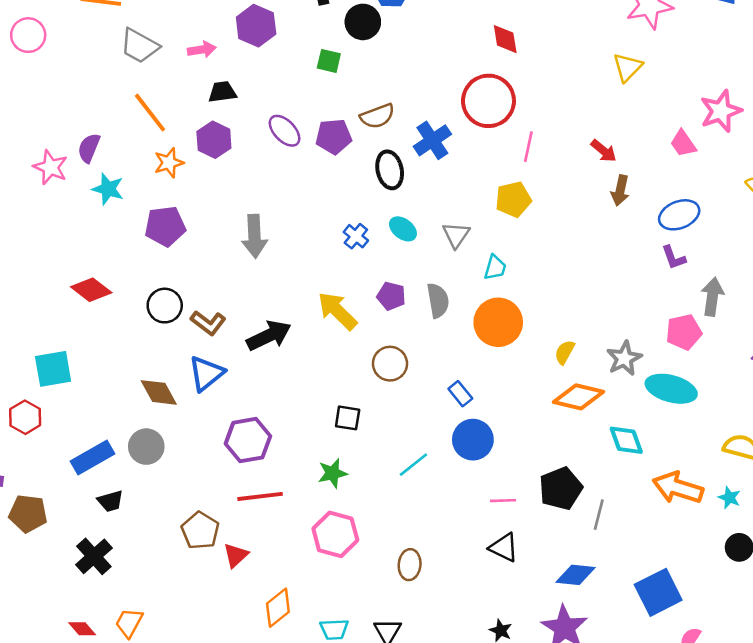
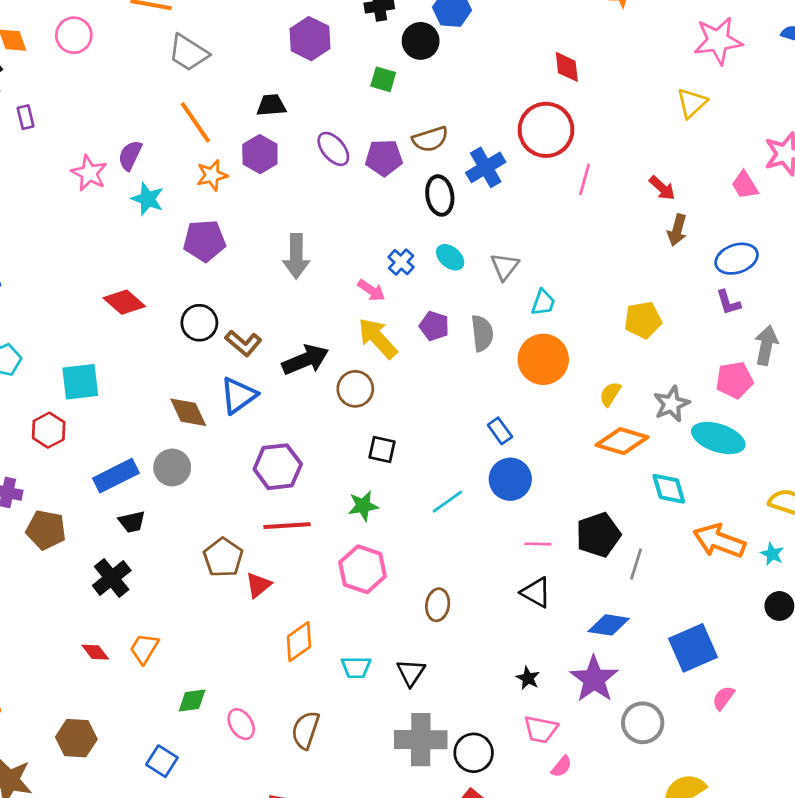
pink arrow: (202, 50) -> (371, 290), moved, turned 40
yellow pentagon: (513, 199) -> (643, 320), moved
brown circle: (390, 364) -> (355, 389), moved

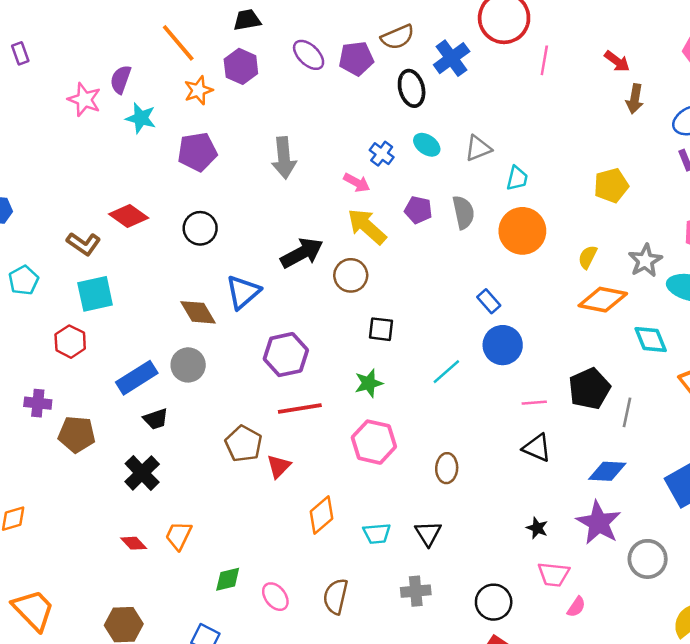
gray triangle: (505, 266) -> (478, 148), turned 36
brown L-shape: (243, 343) -> (84, 244), moved
gray cross: (421, 740) -> (416, 591), moved, size x0.6

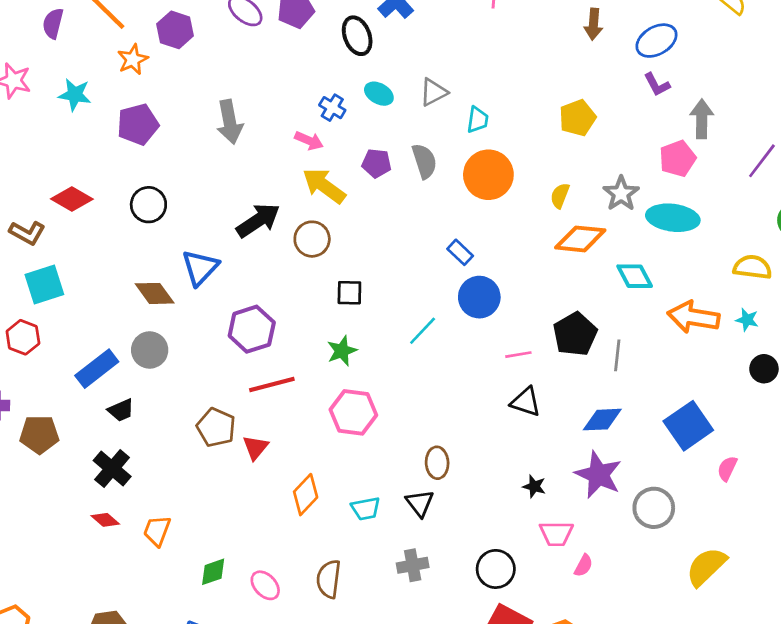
purple semicircle: (121, 79) -> (53, 23), moved
brown ellipse: (447, 468) -> (437, 463), moved
red diamond: (134, 543) -> (105, 520), moved

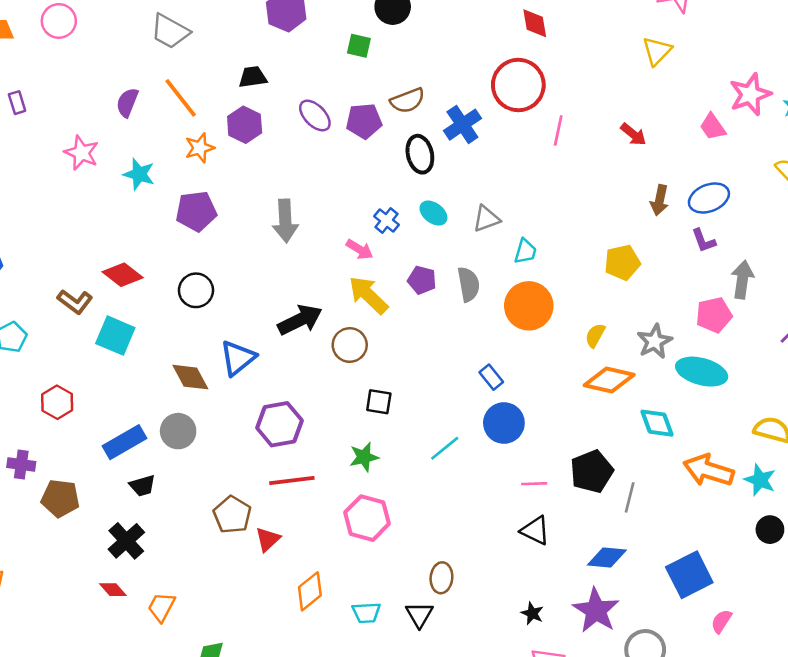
brown arrow: (593, 24) -> (660, 200), moved
cyan square: (44, 284) -> (115, 336), moved, turned 33
cyan star: (747, 320) -> (760, 480), size x1.4

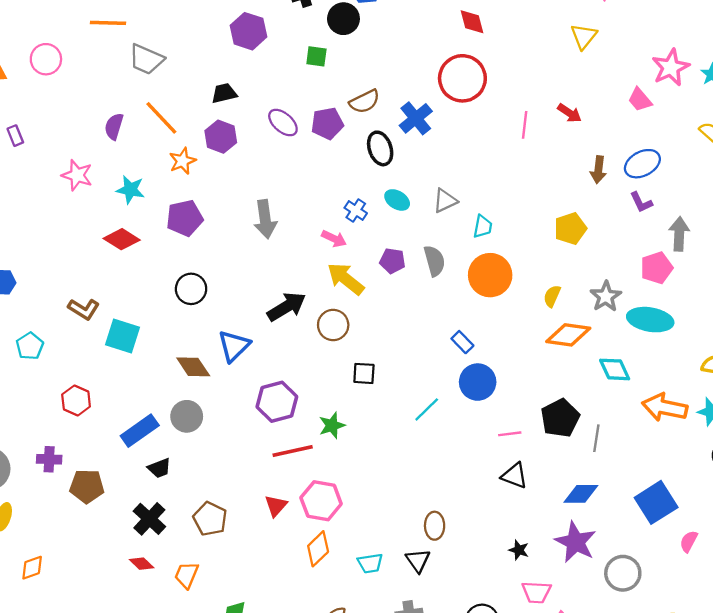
pink line: (558, 130) -> (525, 125), moved
red diamond: (123, 275) -> (122, 239), moved
green star: (364, 457) -> (332, 425), moved
brown pentagon: (232, 515) -> (210, 519), moved
pink hexagon: (367, 518) -> (321, 501), moved

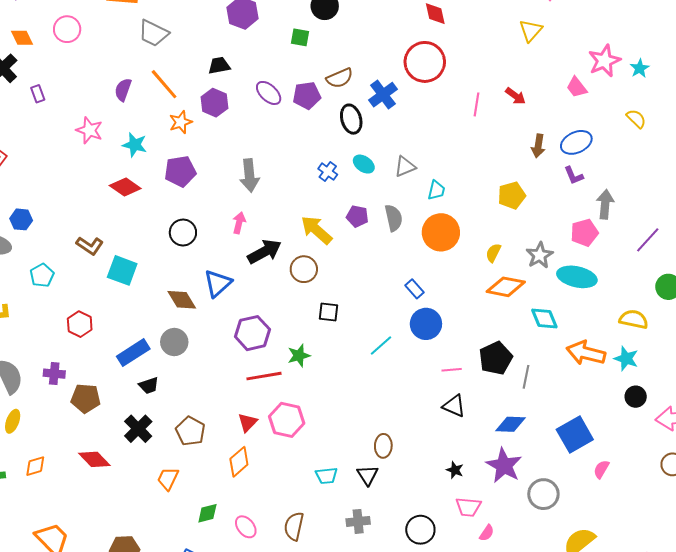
pink arrow: (334, 239) -> (239, 223), moved, turned -105
orange diamond: (318, 549) -> (239, 462), moved
red diamond: (142, 564) -> (94, 459), moved, size x1.5

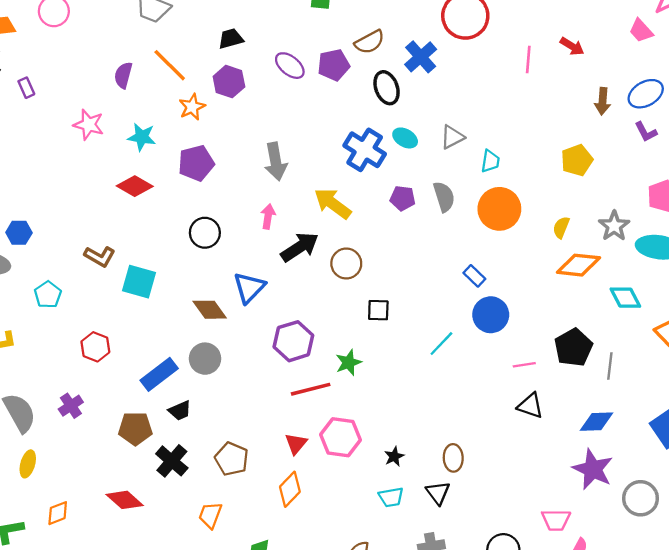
blue cross: (328, 172) -> (365, 150), size x1.8
yellow arrow: (316, 230) -> (333, 204), moved
purple cross: (54, 374) -> (71, 406), turned -35
brown pentagon: (86, 398) -> (135, 429), moved
black star: (455, 470) -> (394, 456), moved, turned 30

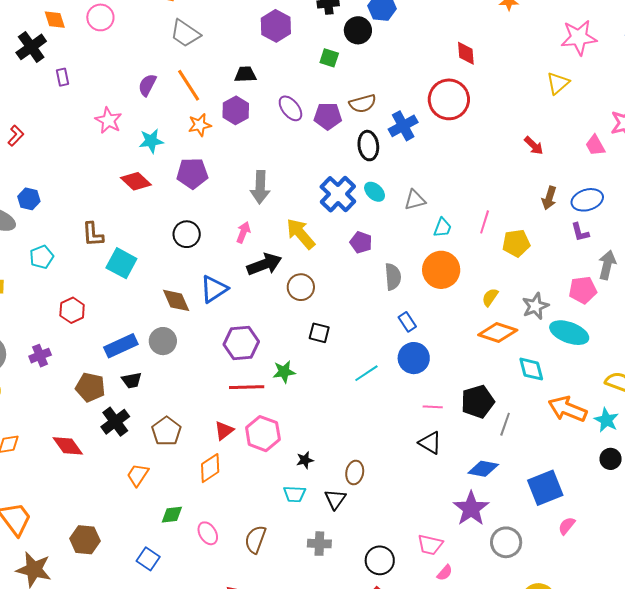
pink line: (528, 60) -> (485, 222), moved
cyan star: (142, 137) -> (151, 141), turned -30
gray semicircle: (444, 197) -> (393, 277), moved
brown L-shape: (100, 256) -> (93, 234), turned 44

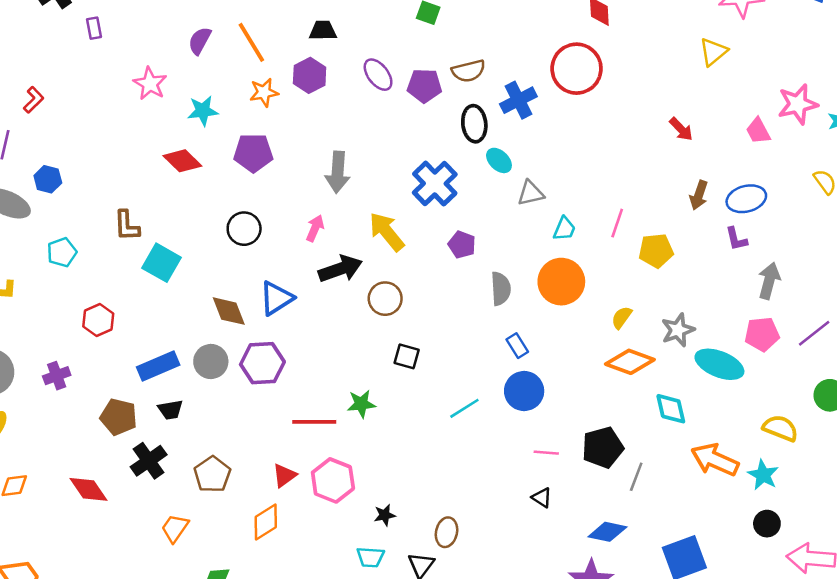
cyan ellipse: (375, 192) -> (499, 160), moved
pink pentagon: (583, 290) -> (762, 334), moved
purple hexagon: (241, 343) -> (262, 363), moved
black triangle: (430, 443) -> (542, 498), size x0.7

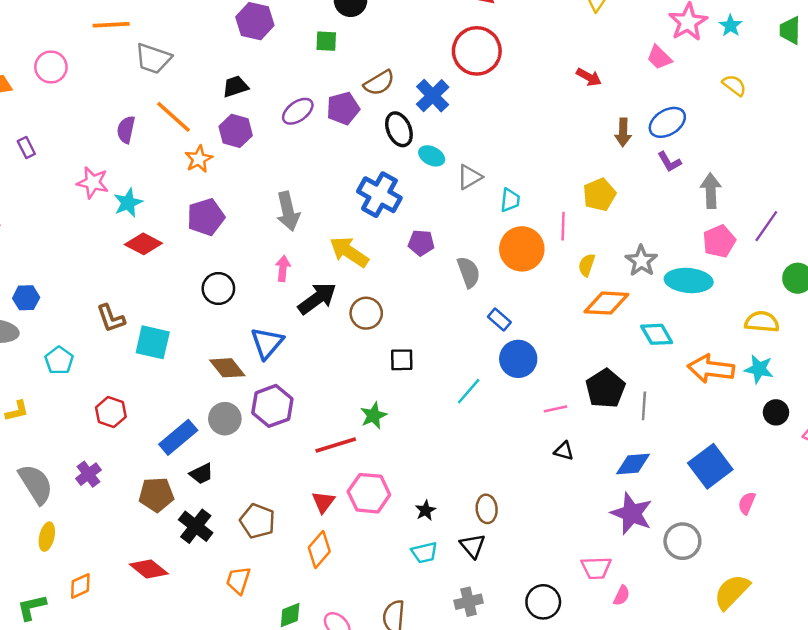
purple ellipse: (378, 75) -> (298, 111), turned -72
cyan star: (203, 111) -> (128, 203), moved
pink line: (617, 223) -> (563, 226), moved

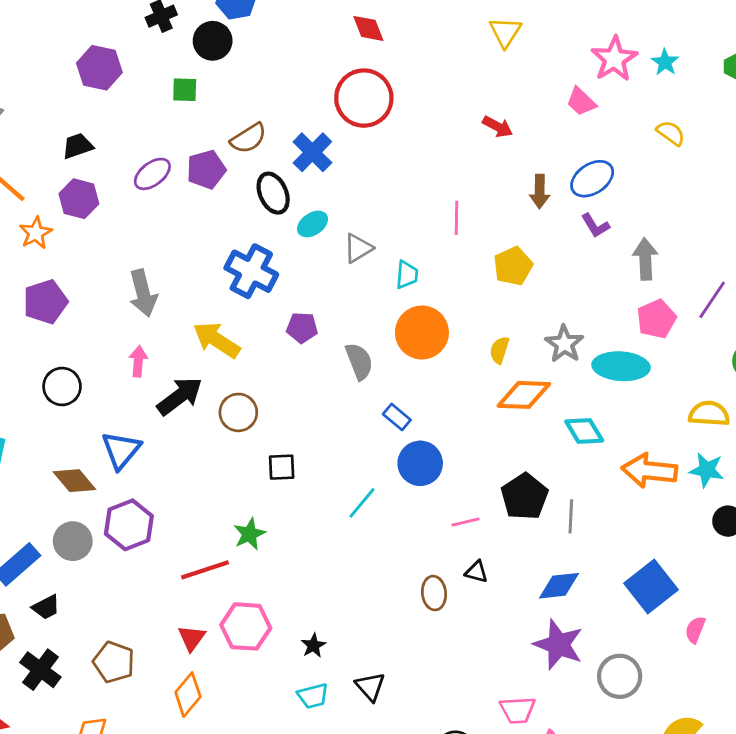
cyan ellipse: (432, 156) -> (313, 224), turned -60
pink line: (563, 226) -> (456, 218), moved
brown ellipse: (487, 509) -> (434, 593), moved

